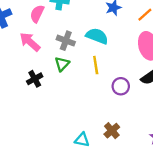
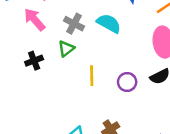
yellow line: (96, 65) -> (92, 76), moved

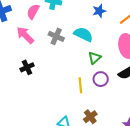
green triangle: (66, 49) -> (94, 58), moved
yellow line: (92, 76) -> (80, 85), moved

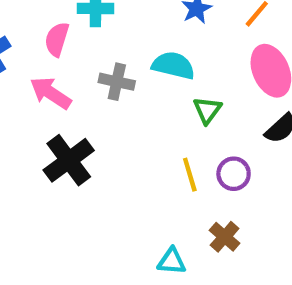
black cross: (27, 67) -> (69, 160), size x1.6
purple circle: (101, 79) -> (234, 174), moved

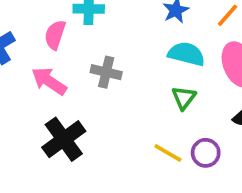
cyan semicircle: (173, 65) -> (186, 54), moved
yellow line: (190, 175) -> (168, 153), turned -44

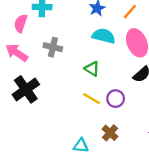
green triangle: (184, 98) -> (92, 69), moved, turned -35

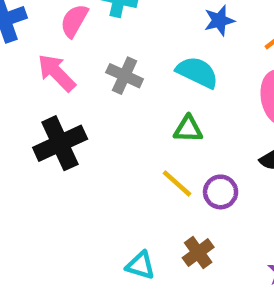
cyan semicircle: (104, 36) -> (197, 72), moved
green triangle: (92, 69) -> (188, 129), turned -42

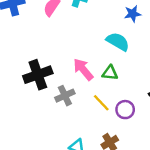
pink arrow: (57, 73) -> (83, 69), moved
gray cross: (125, 76) -> (65, 96), moved, turned 36

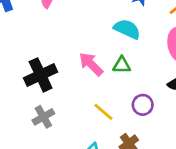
gray cross: (65, 96) -> (43, 117), moved
yellow line: (101, 103) -> (103, 112), moved

